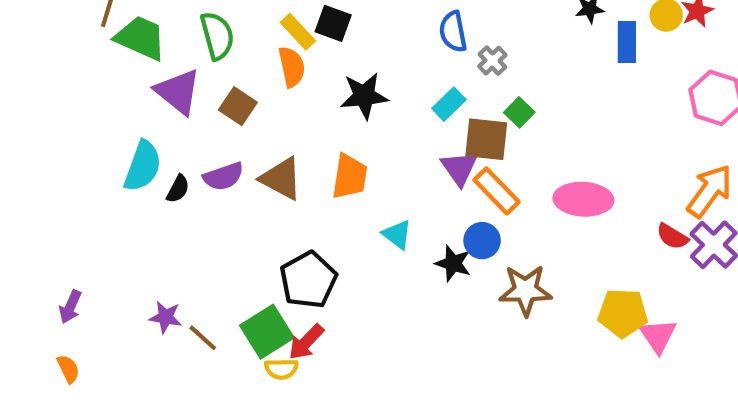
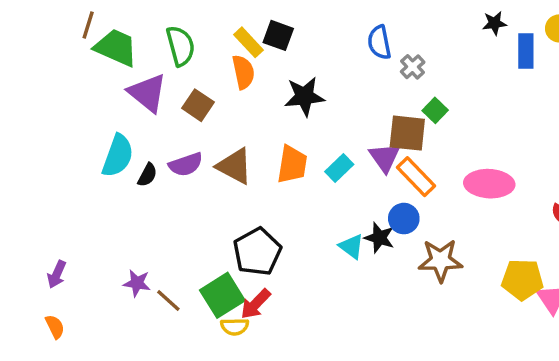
cyan rectangle: (449, 104) -> (339, 168), moved
cyan triangle: (397, 234) -> (351, 246), moved

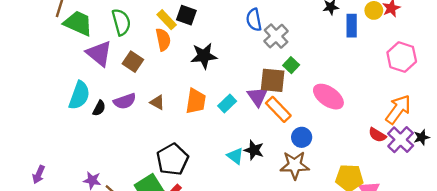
gray cross: (413, 67) -> (276, 36), size x1.5
brown triangle: (235, 166) -> (157, 102), size x0.6
pink ellipse: (489, 184) -> (328, 97), moved, turned 32
blue circle: (404, 219) -> (302, 137), moved

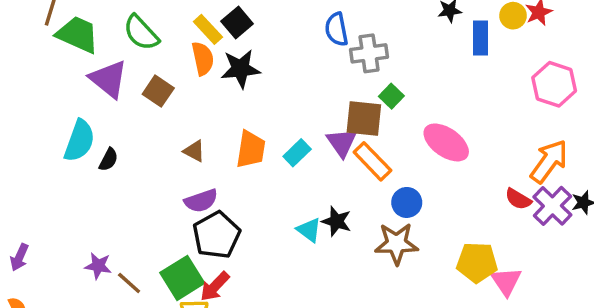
black square: (186, 15) -> (237, 23), turned 30
green semicircle: (121, 22) -> (141, 33), turned 152
gray cross: (276, 36) -> (369, 53), turned 35
black star: (204, 56) -> (240, 69), moved
purple semicircle: (125, 101) -> (201, 201), moved

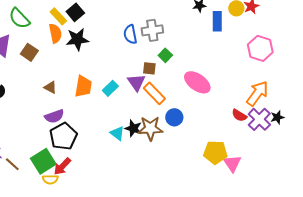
blue semicircle: (336, 29) -> (130, 34), moved
brown square: (364, 118) -> (149, 68), size x0.6
brown star: (396, 244) -> (150, 128), moved

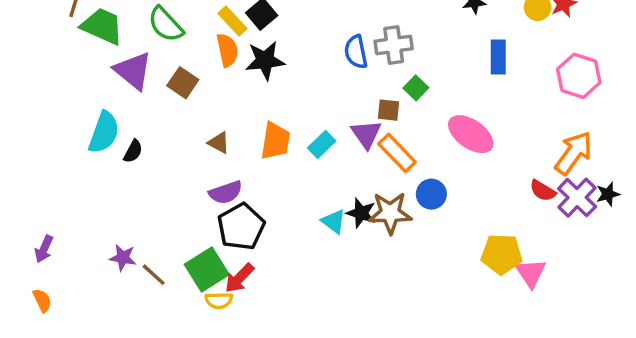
blue rectangle: (217, 21) -> (498, 57), moved

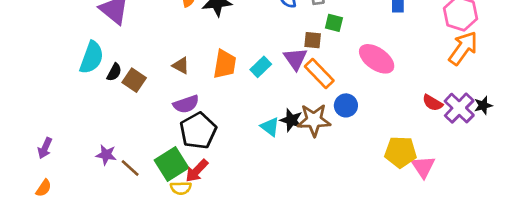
brown square: (183, 83) -> (134, 80), moved
green square: (416, 88) -> (334, 23), turned -30
orange arrow: (574, 153) -> (463, 48), moved
orange semicircle: (42, 300) -> (44, 188), turned 60

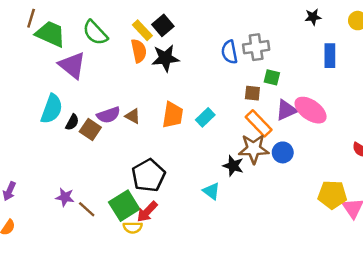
purple triangle: (295, 59) -> (286, 110), moved, turned 40
purple semicircle: (186, 104) -> (109, 115), moved
brown star: (314, 120) -> (254, 149), moved
cyan triangle: (270, 127) -> (211, 191), moved

